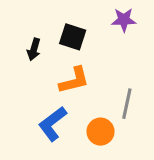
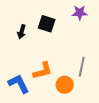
orange L-shape: (74, 80) -> (43, 71), moved
blue L-shape: (52, 124) -> (19, 84), moved, turned 100

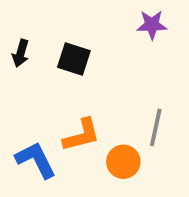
black square: (47, 24) -> (74, 59), moved
black arrow: (22, 32) -> (21, 53), moved

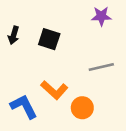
gray line: (156, 127) -> (101, 67), moved, turned 65
orange L-shape: (81, 135) -> (54, 90), turned 56

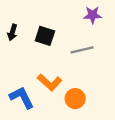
gray line: (101, 67) -> (82, 50), moved

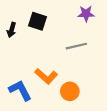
black square: (45, 36) -> (37, 21), moved

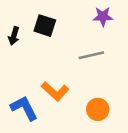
orange circle: (70, 91) -> (98, 109), moved

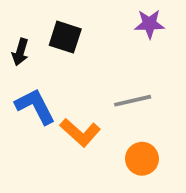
gray line: (91, 55) -> (133, 101), moved
blue L-shape: (24, 108) -> (35, 106), moved

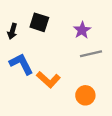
purple star: (149, 24) -> (82, 30), moved, turned -30
gray line: (133, 101) -> (91, 54), moved

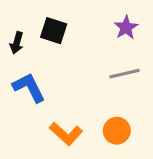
purple star: (82, 30) -> (126, 28), moved
orange L-shape: (48, 80) -> (66, 134), moved

